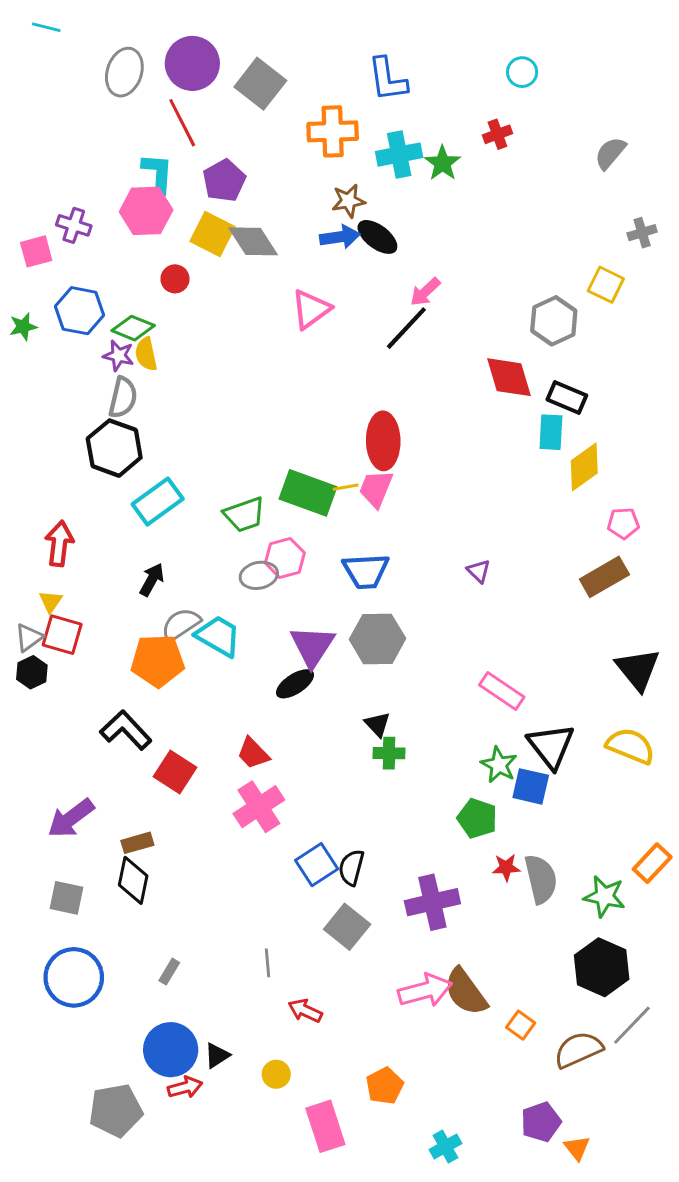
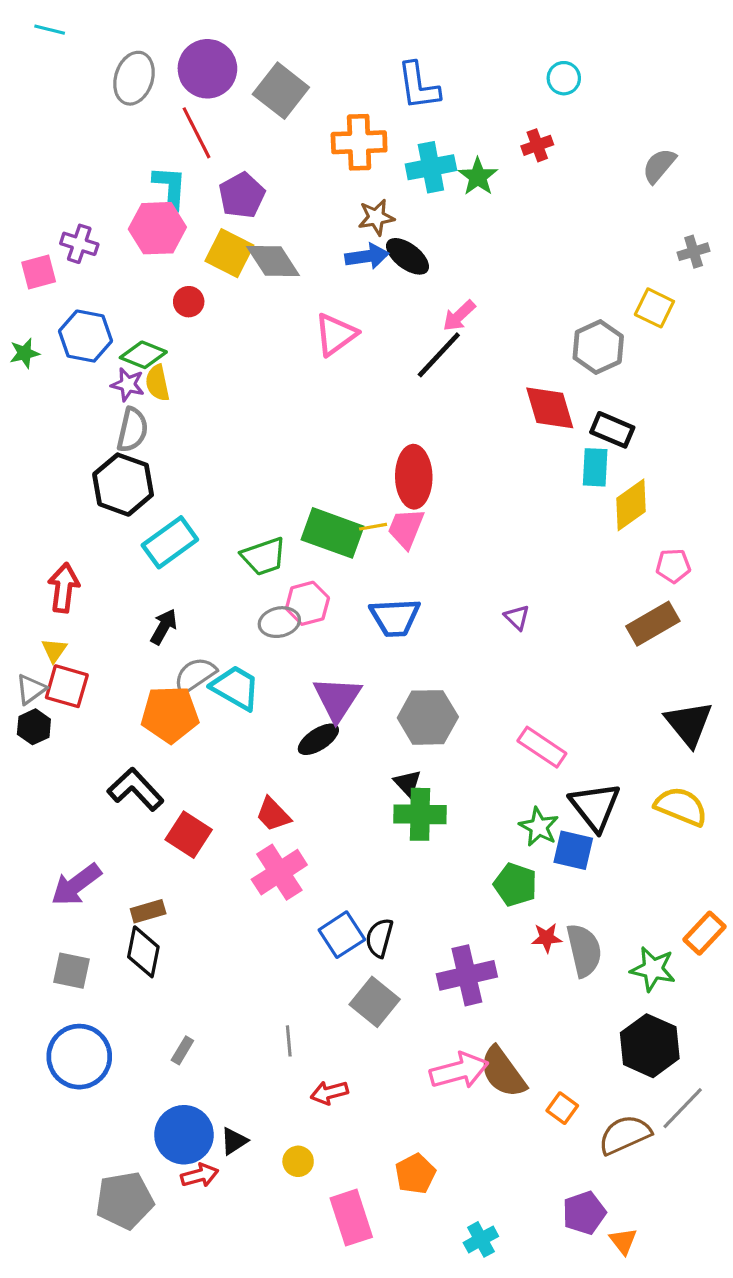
gray hexagon: (377, 639) -> (428, 717), moved
green cross: (389, 753) -> (420, 814), size x1.5
red arrow: (305, 1011) -> (329, 1093), turned -40

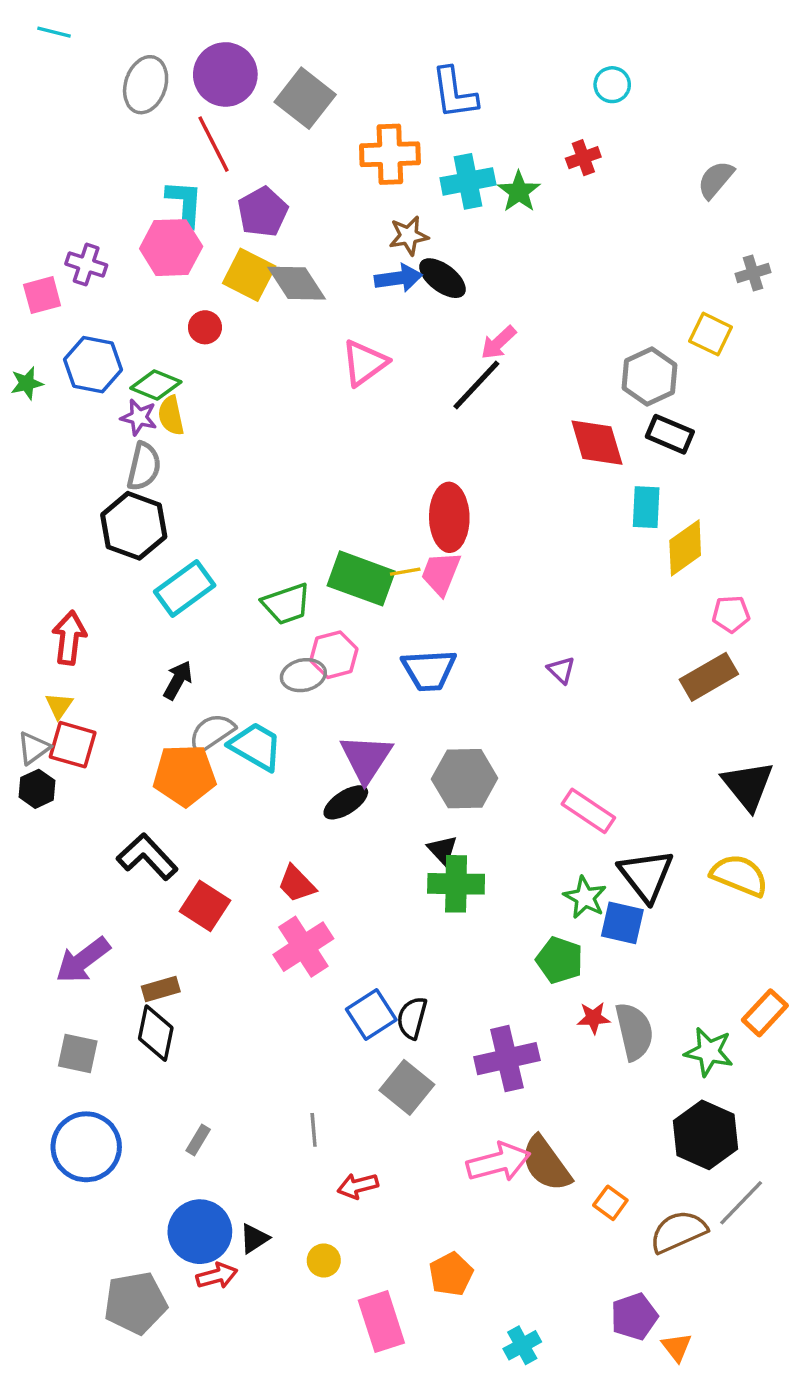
black rectangle: (612, 430) -> (670, 434), moved

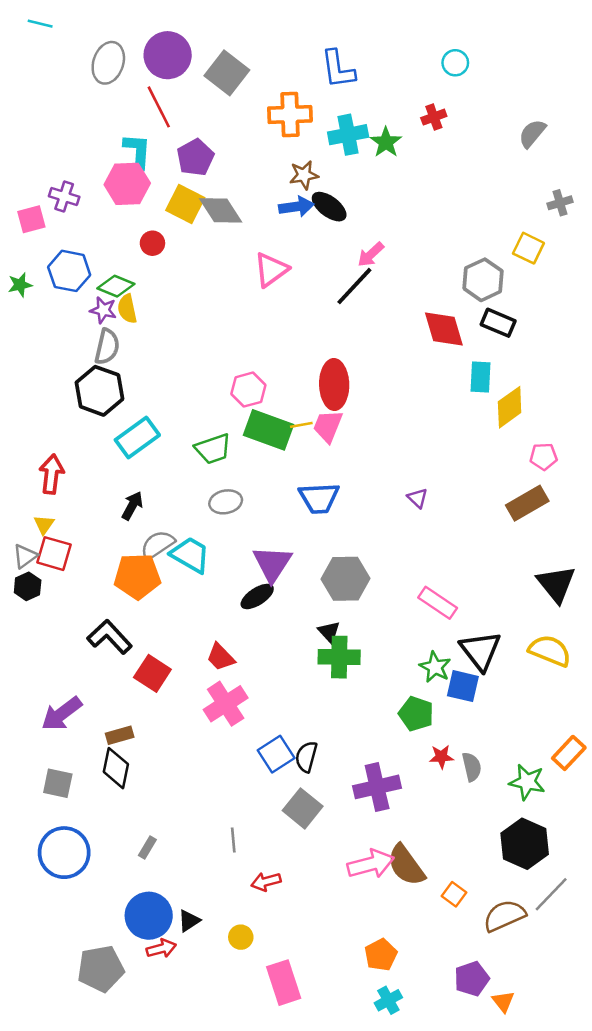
pink hexagon: (334, 655) -> (248, 390), moved
gray semicircle: (634, 1031) -> (472, 767), size x0.7
orange pentagon: (451, 1274) -> (381, 955), moved

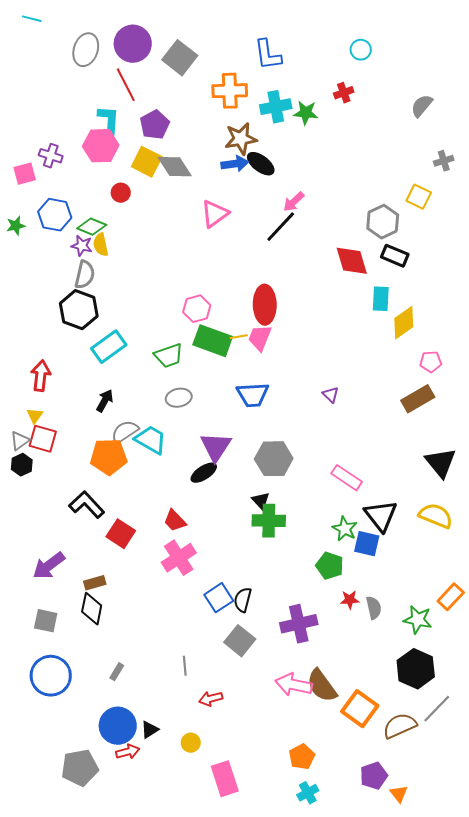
green star: (386, 142) -> (306, 113), turned -30
brown star: (304, 175) -> (241, 139), size x1.4
pink arrow: (371, 864) -> (294, 685), turned -153
orange square: (454, 894) -> (360, 709), size x1.8

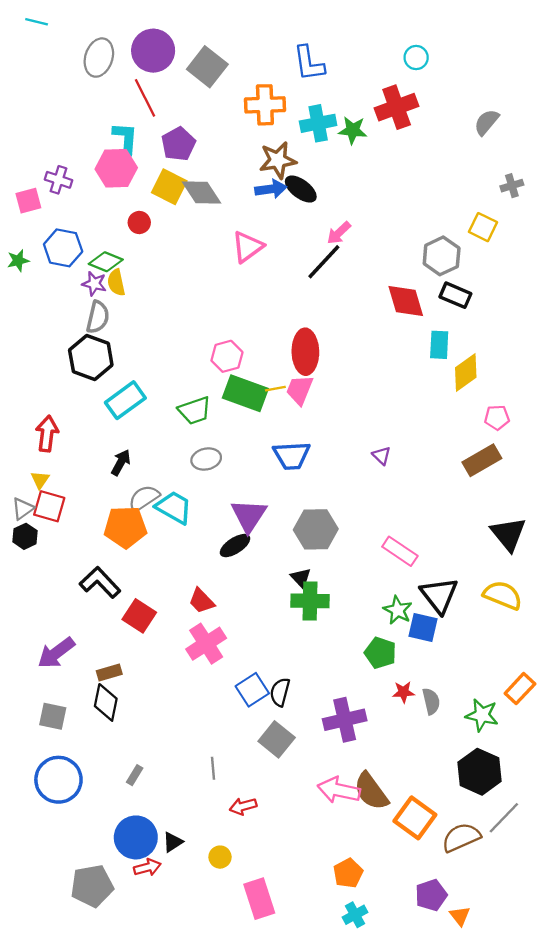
red cross: (344, 93) -> (397, 107), size x1.8

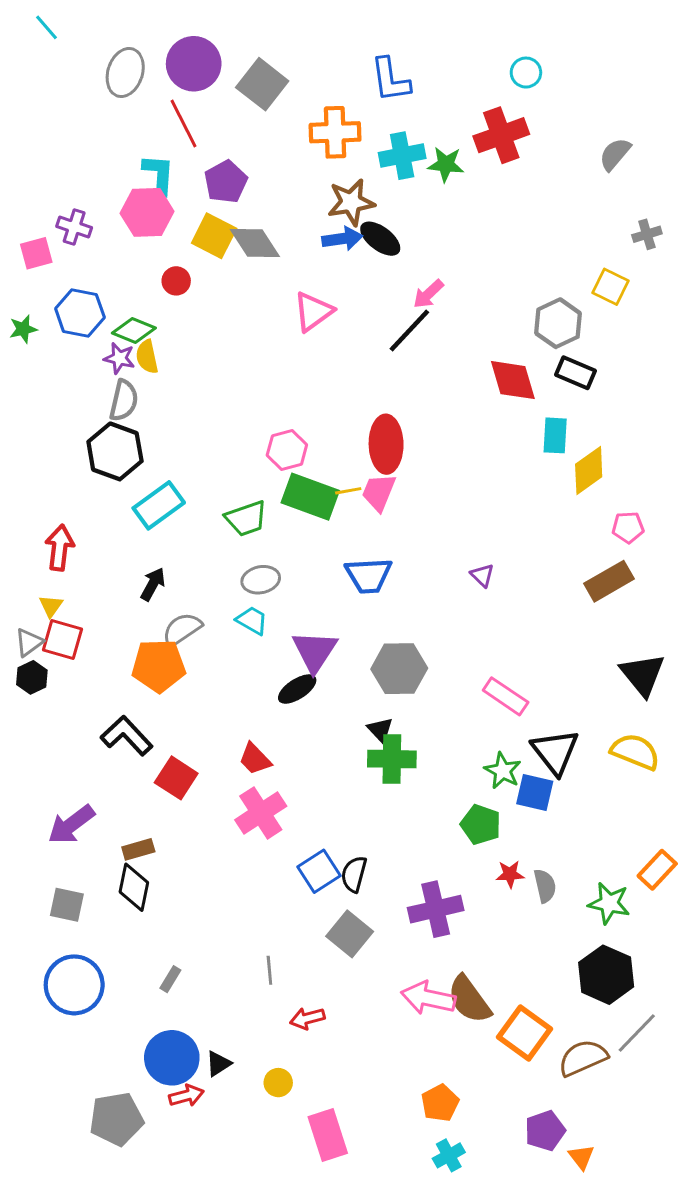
cyan line: (37, 22) -> (46, 27), turned 35
cyan trapezoid: (174, 507) -> (252, 621), moved, size x0.7

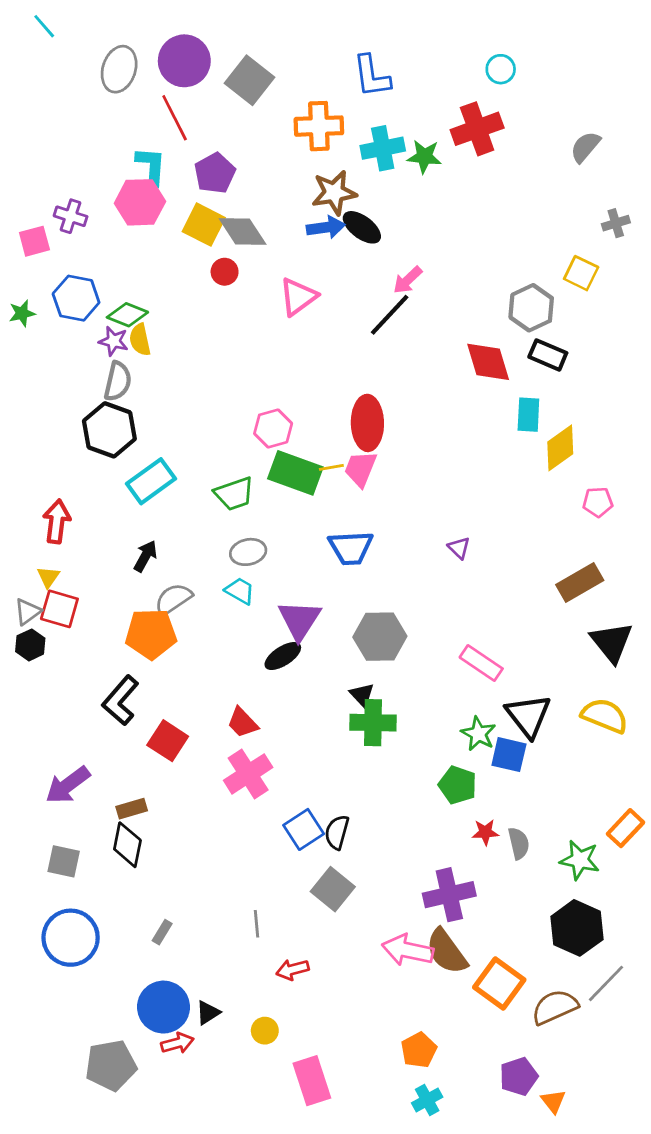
red circle: (176, 281) -> (225, 272), moved
brown rectangle: (609, 581) -> (580, 582), moved
black L-shape: (127, 736) -> (120, 700), turned -96
purple cross: (436, 909) -> (449, 895), moved

